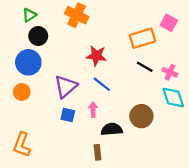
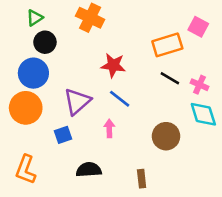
orange circle: (22, 92) -> (26, 108), size x1.6
blue square: (68, 115) -> (63, 135), moved, turned -32
black semicircle: (112, 129) -> (89, 170), moved
brown rectangle: (97, 152) -> (142, 179), moved

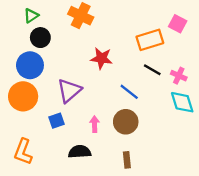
blue line: (120, 99) -> (129, 92), moved
pink arrow: (109, 128) -> (95, 124), moved
brown circle: (166, 136) -> (126, 122), moved

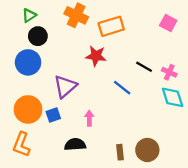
orange rectangle: (150, 40) -> (111, 26), moved
orange circle: (23, 96) -> (28, 109), moved
brown circle: (126, 122) -> (147, 150), moved

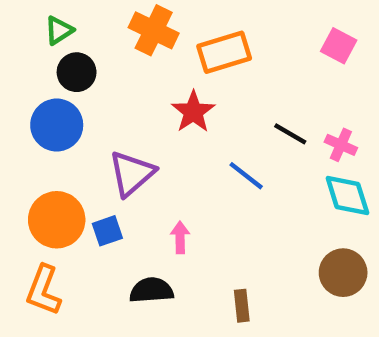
red star: (96, 56) -> (193, 112), turned 30
brown circle: (147, 150) -> (343, 273), moved

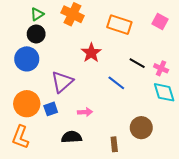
green triangle: (59, 30) -> (37, 14), moved
orange rectangle: (224, 52) -> (119, 25), moved, turned 35
pink arrow: (180, 237) -> (85, 112), turned 88
brown circle: (343, 273) -> (141, 128), moved

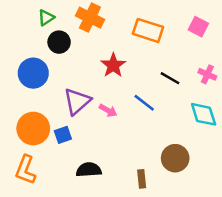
black circle: (36, 34) -> (59, 42), moved
pink cross: (161, 68) -> (207, 74), moved
pink arrow: (85, 112) -> (108, 110), moved, turned 32

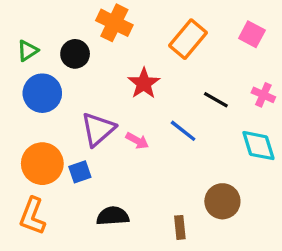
green triangle: (46, 18) -> (28, 51), moved
orange rectangle: (148, 30) -> (188, 39), turned -68

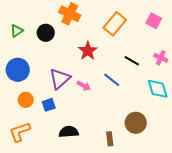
blue circle: (42, 93) -> (18, 70), moved
orange circle: (42, 164) -> (26, 100), size x0.6
orange L-shape: (32, 216) -> (20, 132), turned 50

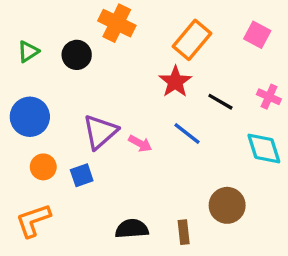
red star: (88, 51) -> (175, 82), moved
black semicircle: (69, 132) -> (132, 229), moved

